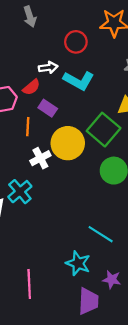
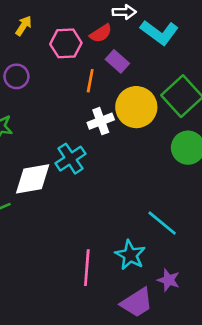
pink line: (29, 284) -> (87, 268), moved
purple trapezoid: (88, 301) -> (137, 303), turned 48

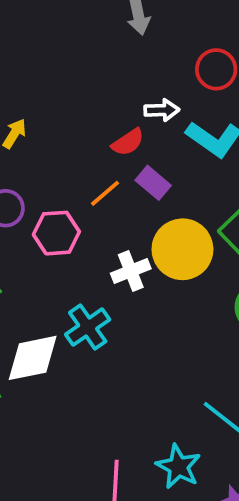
pink hexagon: (66, 43) -> (56, 233), moved
orange line: (90, 81) -> (105, 193), moved, turned 40

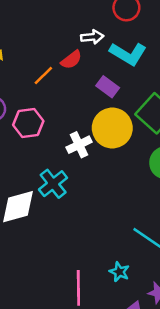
purple rectangle: (153, 183) -> (108, 87), moved
orange line: (105, 193) -> (43, 76), moved
cyan star: (178, 467) -> (119, 272), size x0.7

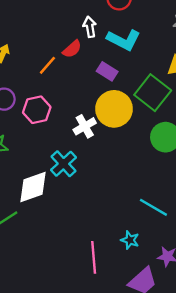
white arrow: (92, 37) -> (90, 27), turned -90

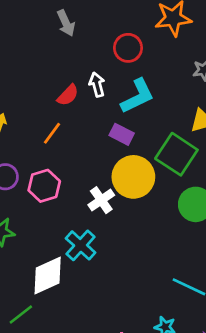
cyan L-shape: (124, 40) -> (138, 96), turned -48
red semicircle: (72, 49) -> (68, 95), moved

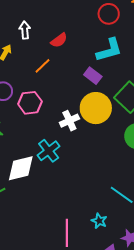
white arrow: (97, 85) -> (25, 30), moved

